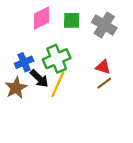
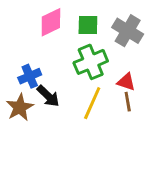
green cross: (57, 59) -> (91, 62), moved
brown line: (104, 83) -> (128, 102), turned -63
yellow line: (58, 84) -> (92, 103), moved

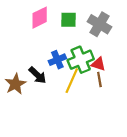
green cross: (91, 62) -> (81, 60), moved
blue cross: (30, 76) -> (57, 60), moved

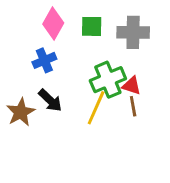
pink diamond: (40, 18) -> (53, 23), turned -35
gray cross: (99, 24) -> (133, 32), turned -30
blue cross: (57, 60) -> (44, 60), moved

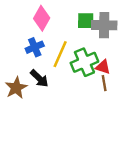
green square: (92, 26) -> (86, 21), moved
yellow line: (96, 108) -> (60, 54), moved

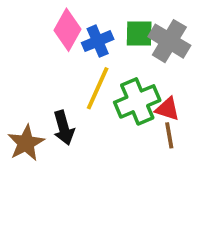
gray cross: (104, 25) -> (169, 41), turned 30
blue cross: (35, 47) -> (98, 41), moved
black arrow: (39, 78) -> (64, 128), turned 30

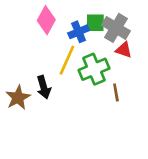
blue cross: (98, 41) -> (79, 32), moved
red triangle: (167, 109) -> (124, 50), moved

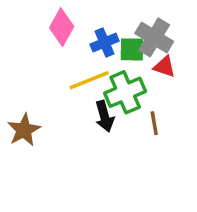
green square: (95, 23) -> (132, 49), moved
yellow line: (67, 60) -> (89, 80), turned 44
black arrow: (44, 87) -> (105, 116), moved

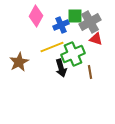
gray cross: (154, 37) -> (90, 22), turned 30
green square: (132, 49) -> (75, 16), moved
brown star: (24, 130) -> (19, 62), moved

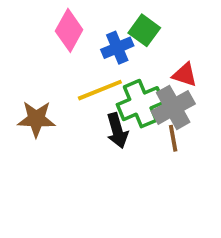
green square: (75, 16) -> (144, 30), turned 35
gray cross: (90, 22) -> (173, 107), moved
brown star: (19, 62) -> (36, 119), turned 30

